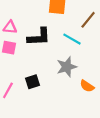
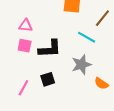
black L-shape: (39, 37) -> (50, 49), moved

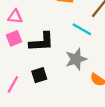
pink square: (25, 46) -> (14, 38), turned -32

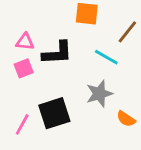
black L-shape: (42, 42) -> (57, 53), moved
black square: (39, 75) -> (54, 113), size x1.6

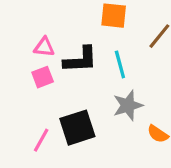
cyan line: (106, 57) -> (120, 64), moved, turned 45

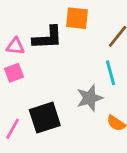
black L-shape: (80, 60) -> (48, 38), moved
cyan line: (120, 64) -> (111, 73), moved

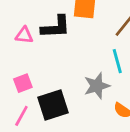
pink square: (14, 73) -> (23, 83), moved

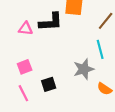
black square: (53, 105) -> (49, 84), size x0.6
pink line: (21, 116) -> (23, 93), turned -56

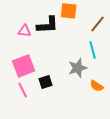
pink square: (25, 67) -> (24, 66), size x1.6

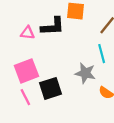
gray star: (78, 68) -> (85, 73), turned 30
black square: (46, 82) -> (50, 88), size x1.5

